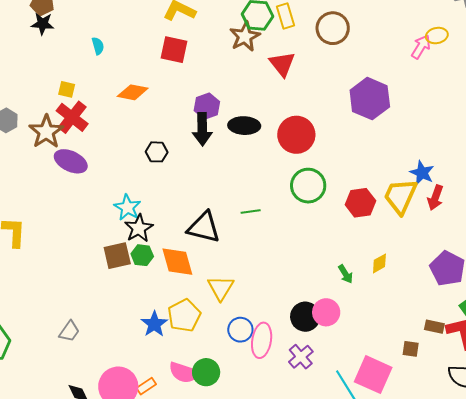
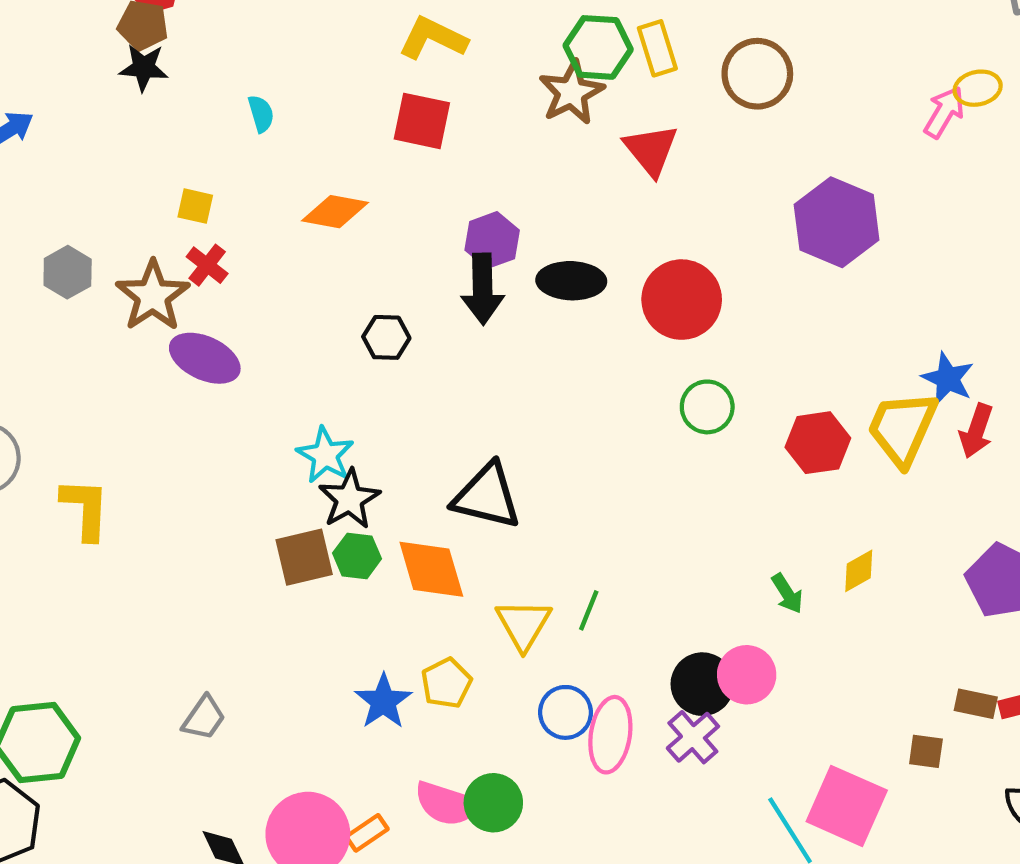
red cross: (72, 117) -> (207, 265), size x0.6
green circle: (308, 186) -> (707, 407), size x0.7
green line: (251, 211) -> (589, 610), moved, turned -60
yellow pentagon: (184, 316) -> (446, 683), size x0.7
purple cross: (301, 357) -> (693, 737), moved

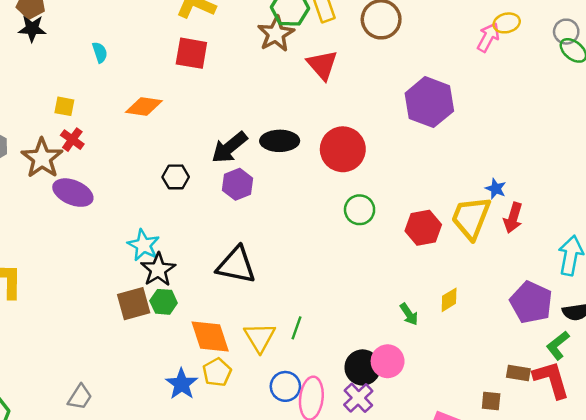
purple hexagon: (492, 240) -> (238, 184), moved
black arrow: (483, 289) -> (229, 147), turned 54
blue star: (948, 379) -> (496, 189), size x0.7
orange diamond: (431, 569) -> (210, 337), moved

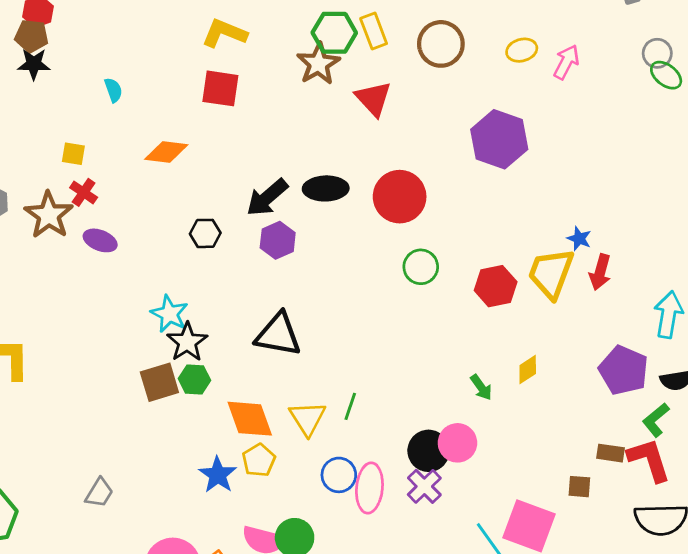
yellow ellipse: (507, 23) -> (522, 50), moved
purple ellipse: (73, 193) -> (100, 240), moved, size x0.7

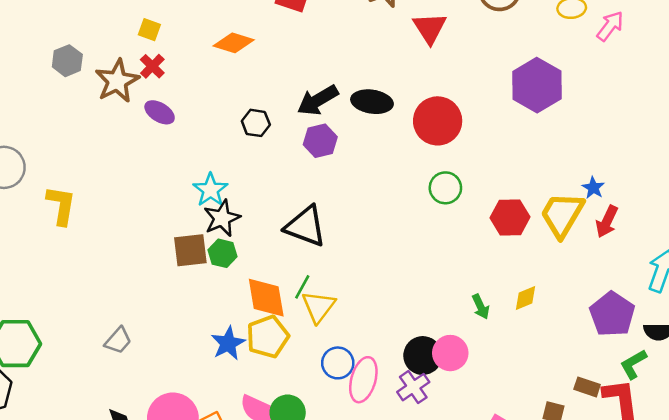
green line: (350, 406) -> (302, 287), moved
yellow pentagon: (259, 460) -> (268, 337), size x1.4

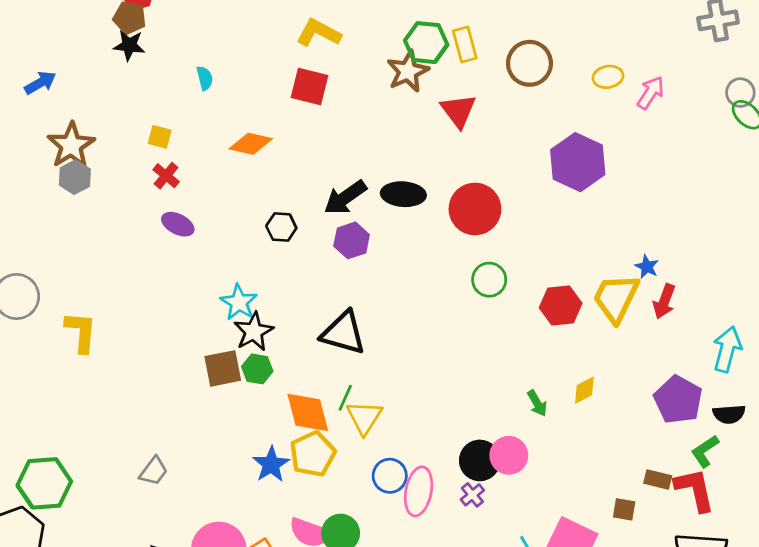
brown star: (117, 81) -> (71, 145), moved
purple cross: (413, 387) -> (472, 495), size x0.7

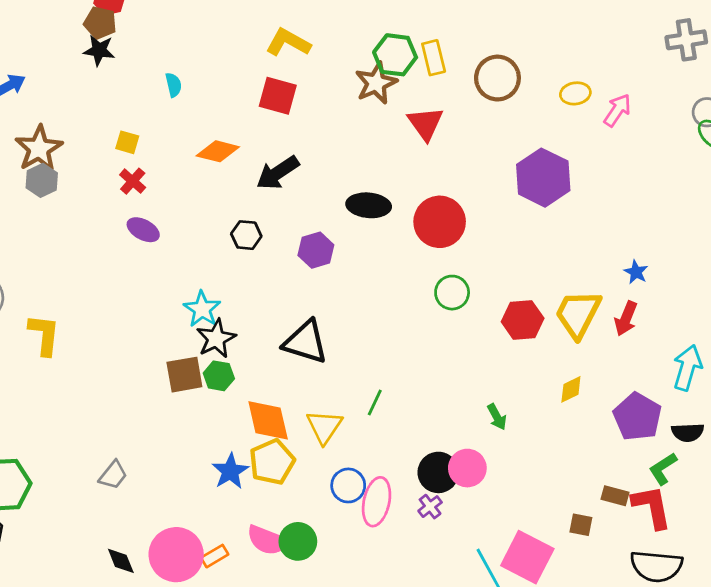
black arrow: (345, 198) -> (278, 173), moved
blue star: (647, 267) -> (636, 272), moved
yellow diamond: (584, 390) -> (571, 389), moved
green line: (345, 398) -> (375, 402), moved

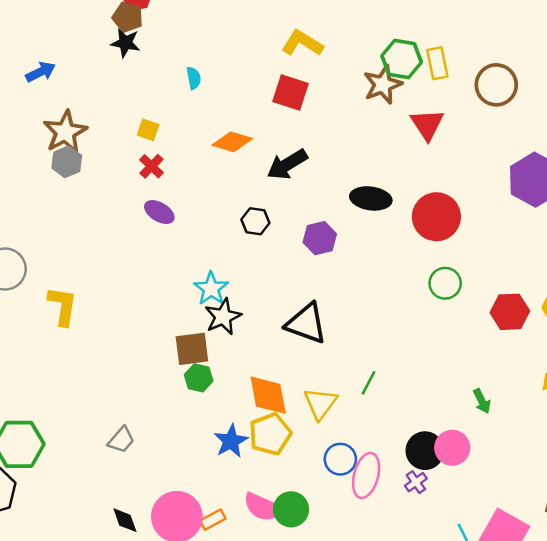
green hexagon: (219, 376) -> (199, 378), moved

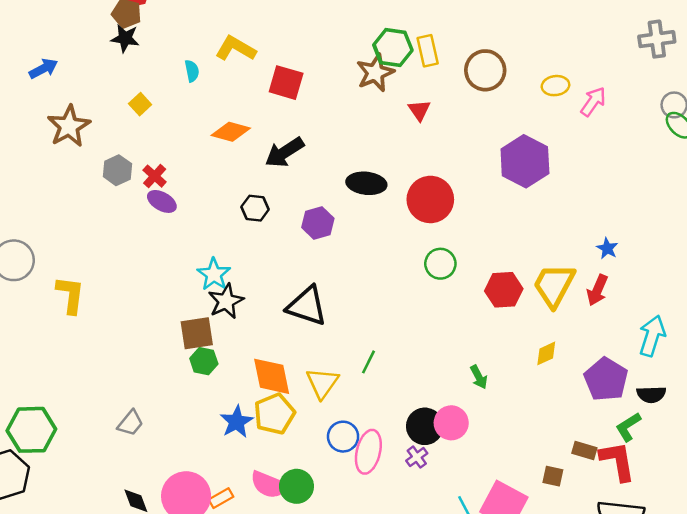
yellow L-shape: (302, 43) -> (236, 48), moved
red triangle: (427, 124) -> (419, 110), size x0.7
yellow square: (148, 130) -> (140, 104), moved, turned 30
gray hexagon: (67, 162) -> (117, 170), moved
red cross: (151, 166) -> (155, 176), moved

